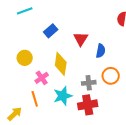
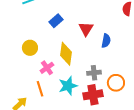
orange circle: (111, 76) -> (116, 83), moved

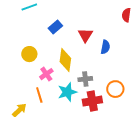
gray cross: (94, 73) -> (85, 79), moved

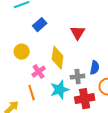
blue rectangle: (55, 27) -> (40, 25), moved
blue semicircle: (105, 47) -> (95, 68), moved

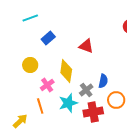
red triangle: (78, 33) -> (86, 46), turned -42
gray cross: (78, 77) -> (86, 90), turned -32

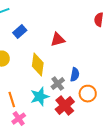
red triangle: (86, 46) -> (58, 40), turned -35
pink cross: (47, 85) -> (19, 119), moved
red cross: (93, 112) -> (65, 106), turned -30

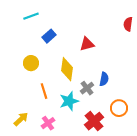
orange circle: (88, 94) -> (119, 108), moved
orange line: (12, 100) -> (44, 91), moved
red cross: (65, 106) -> (94, 121), moved

